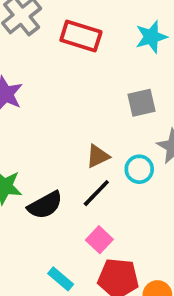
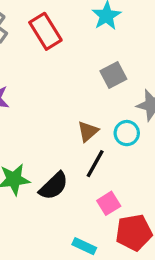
red rectangle: (81, 36) -> (45, 31), turned 56
pink square: (99, 240) -> (109, 203), turned 30

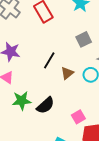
black line: (95, 164) -> (49, 60), moved

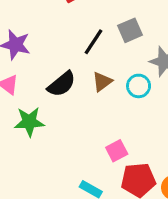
black line: (49, 60) -> (94, 42), moved
black semicircle: (45, 105) -> (62, 84), moved

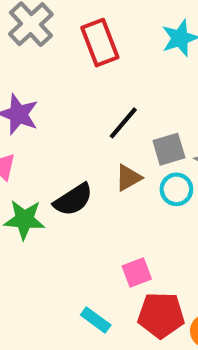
gray square: (130, 30) -> (169, 149), moved
black semicircle: (62, 84) -> (73, 200), moved

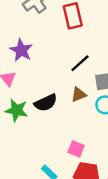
pink square: (137, 273) -> (76, 149), turned 35

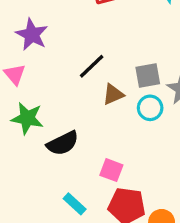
black line: (80, 63) -> (92, 66), moved
black semicircle: (46, 103) -> (63, 143), moved

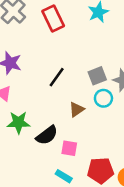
brown triangle: (113, 94) -> (77, 109), moved
pink square: (111, 170) -> (69, 148), moved

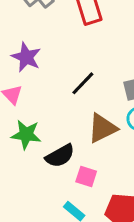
brown triangle: (77, 109) -> (102, 128), size x1.5

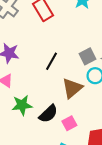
pink square: (86, 177) -> (69, 123), turned -32

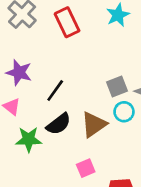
black line: (52, 61) -> (55, 90), moved
black semicircle: (48, 114) -> (59, 124), moved

